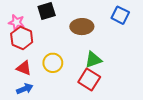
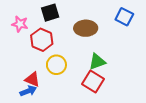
red hexagon: (22, 38) -> (42, 40), moved
red triangle: (24, 68) -> (32, 79), moved

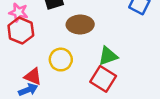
brown ellipse: (86, 28) -> (80, 24), moved
red hexagon: (42, 40) -> (21, 31), moved

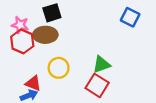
brown ellipse: (80, 24) -> (45, 35), moved

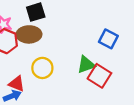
blue square: (130, 17) -> (108, 39), moved
red square: (97, 85) -> (99, 76), moved

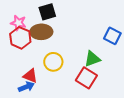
red square: (99, 76) -> (86, 78), moved

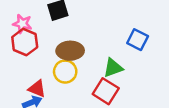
brown ellipse: (41, 32) -> (70, 51), moved

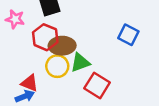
red hexagon: (25, 42) -> (45, 37), moved
green triangle: (113, 68) -> (80, 63), moved

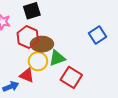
blue square: (128, 35) -> (98, 35), turned 30
red triangle: (30, 83) -> (27, 75), moved

